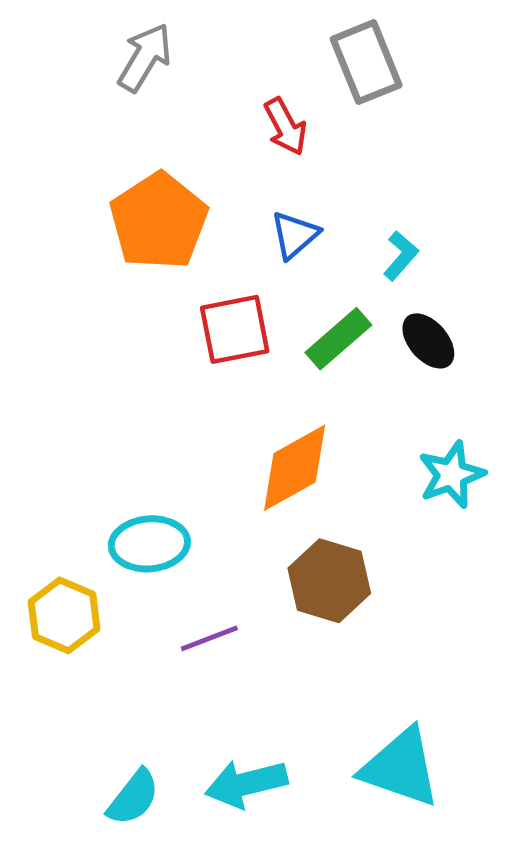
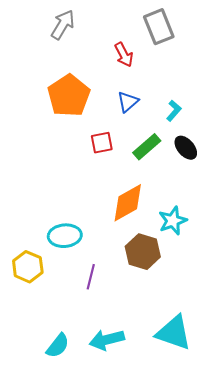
red square: (235, 329) -> (102, 143), size x0.7
cyan star: (451, 475) -> (173, 221), moved
purple line: (209, 638) -> (91, 277), turned -55

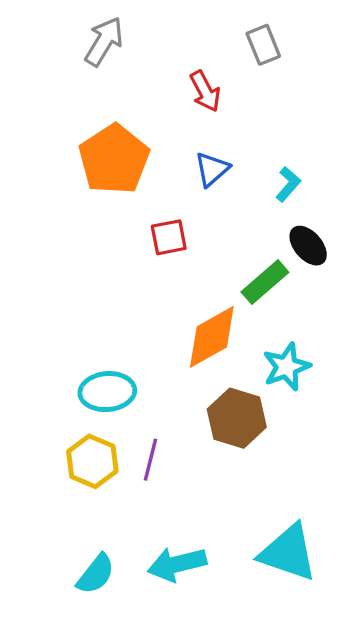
gray rectangle: (159, 27) -> (263, 45), size x0.7
green rectangle: (147, 147) -> (265, 282), moved
yellow hexagon: (28, 267) -> (92, 461), moved

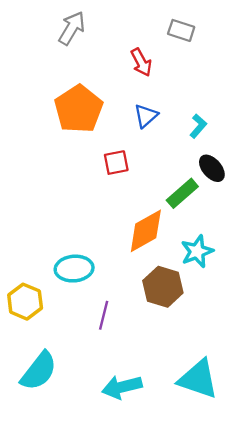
gray rectangle: (263, 45) -> (181, 30), turned -50
yellow hexagon: (92, 461) -> (25, 302), moved
cyan semicircle: (96, 574) -> (39, 371), moved, size x1.4

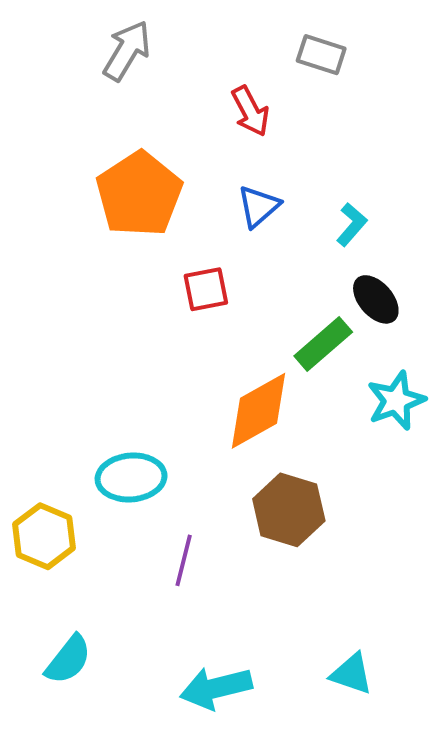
cyan star: (197, 251) -> (396, 401), moved
cyan semicircle: (39, 371) -> (68, 660), size x0.7
cyan triangle: (198, 379) -> (352, 674), size x0.6

